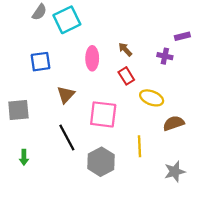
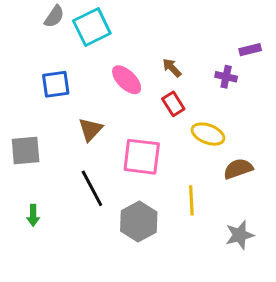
pink ellipse: (92, 58) -> (127, 80), turned -45

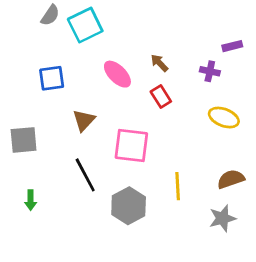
yellow ellipse: (208, 134) -> (224, 118), moved
brown semicircle: (238, 169) -> (231, 179), moved

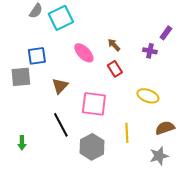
purple rectangle: (232, 46) -> (166, 33), turned -40
yellow ellipse: (224, 118) -> (148, 96), moved
gray square: (24, 140) -> (21, 77), moved

